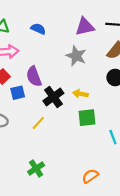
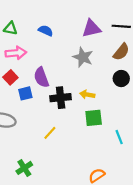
black cross: (53, 97) -> (61, 98), turned 30
yellow line: (38, 123) -> (50, 133), moved
green cross: (36, 168) -> (24, 168), moved

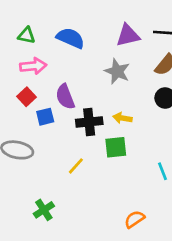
blue semicircle: (46, 31) -> (71, 38), size x1.5
green square: (94, 118) -> (116, 147), moved

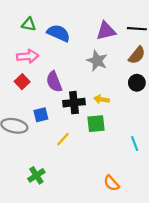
green triangle: (27, 35) -> (29, 24), moved
blue square: (45, 117) -> (41, 115), moved
orange semicircle: (134, 219) -> (111, 183), turned -98

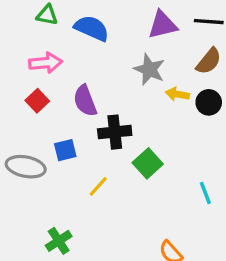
yellow arrow: (102, 99) -> (177, 94), moved
green square: (96, 124) -> (148, 163), turned -36

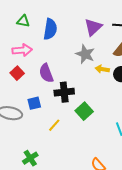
purple triangle: (163, 25) -> (93, 27), turned -30
blue semicircle: (92, 28) -> (50, 29), turned 75

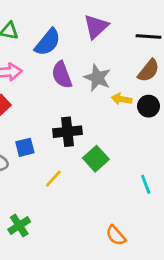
purple triangle: (93, 27) -> (96, 27), moved
blue semicircle: (50, 29) -> (48, 42), turned 30
purple semicircle: (46, 73) -> (62, 75), moved

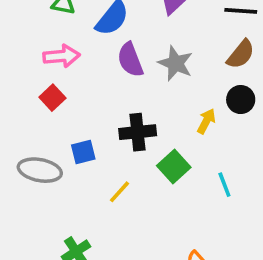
yellow arrow: (122, 99) -> (206, 121), moved, turned 108
cyan line: (146, 184) -> (224, 185), moved

